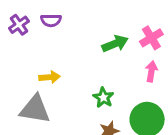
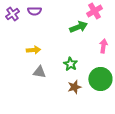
pink cross: (151, 38) -> (94, 11), moved
gray triangle: (35, 109) -> (39, 72), moved, size x0.6

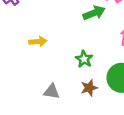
gray triangle: (39, 72) -> (52, 92), moved

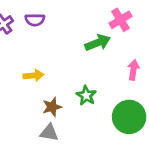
brown star: (89, 88) -> (52, 107), moved

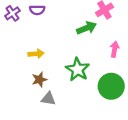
green star: (86, 95) -> (78, 69), size x1.5
brown star: (52, 107) -> (39, 80), moved

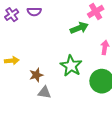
yellow arrow: (36, 54) -> (12, 61), moved

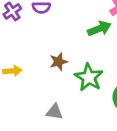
brown star: (36, 75) -> (58, 62), moved

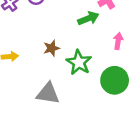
gray triangle: (55, 112) -> (48, 93), size x1.5

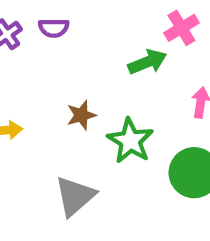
gray triangle: (48, 93) -> (75, 196), turned -50

